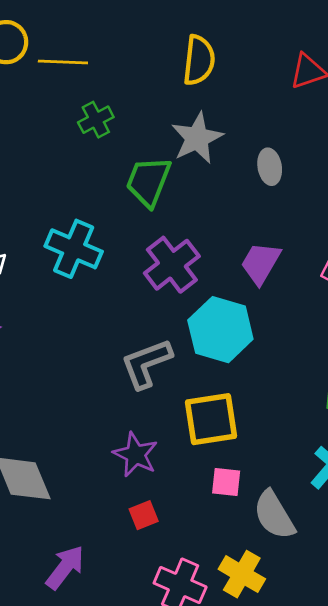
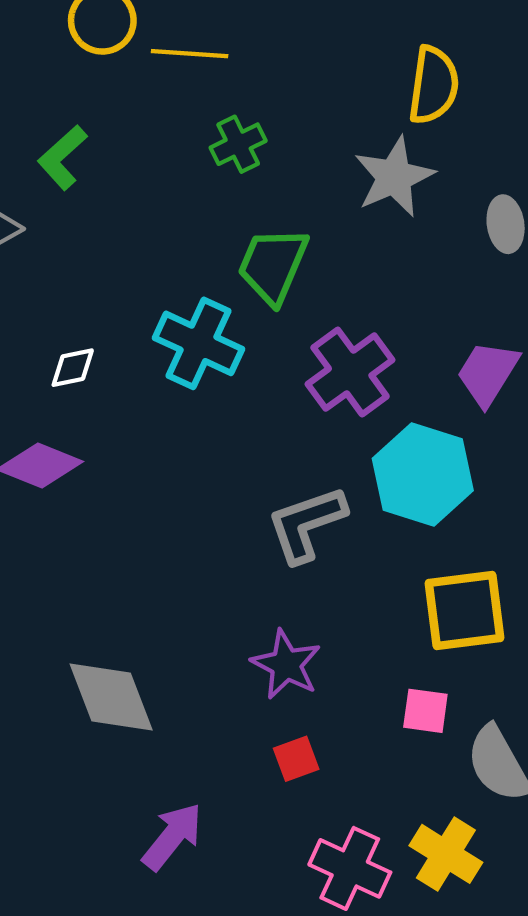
yellow semicircle: (199, 60) -> (434, 85), moved
green trapezoid: (148, 182) -> (273, 265), moved
yellow square: (211, 419) -> (465, 610), moved

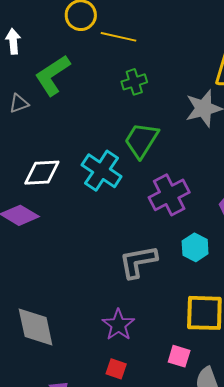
green L-shape: (62, 157) -> (52, 75), size x1.4
white diamond: (73, 368) -> (42, 173), size x1.6
cyan hexagon: (423, 474) -> (195, 247), size x0.6
red square: (296, 759) -> (116, 369), turned 30

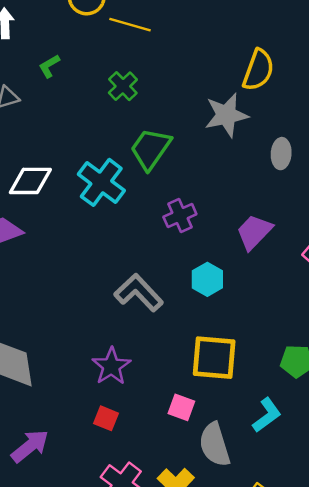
green L-shape: (52, 75) -> (49, 66), size x0.5
green cross: (134, 82) -> (123, 86), moved, turned -30
purple cross: (169, 195) -> (180, 215), size x0.7
gray L-shape: (138, 262) -> (139, 293), turned 54

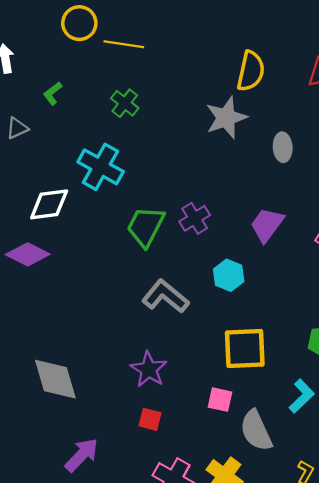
green trapezoid: (151, 149) -> (146, 226), moved
cyan cross: (101, 182) -> (101, 167), moved

